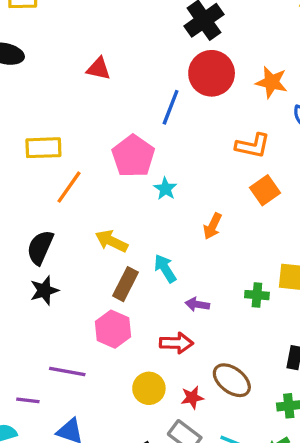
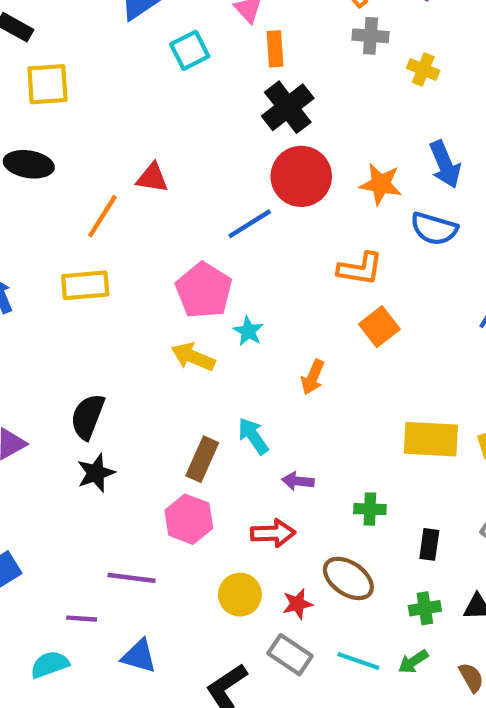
blue line: (171, 107) -> (250, 224), turned 40
orange line: (69, 187) -> (102, 216), moved
yellow arrow: (111, 241) -> (193, 357), moved
green cross: (257, 295) -> (370, 509), moved

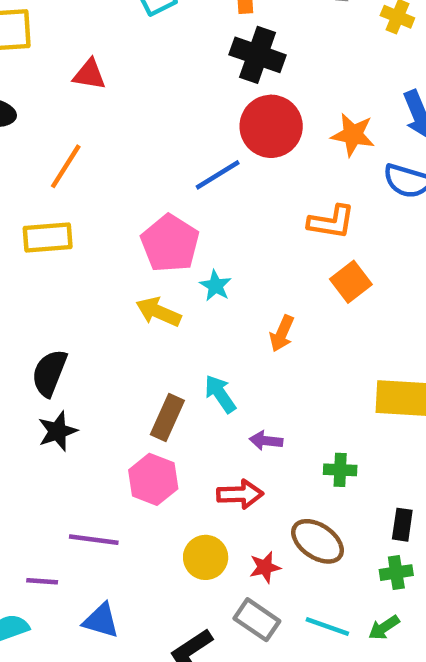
black cross: (288, 107) -> (258, 55), turned -33
red triangle: (152, 178) -> (89, 74), moved
black rectangle: (429, 544) -> (402, 525), moved

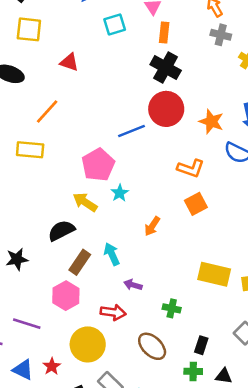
black semicircle: (49, 373) -> (61, 231), moved, turned 32
yellow circle: (206, 557) -> (88, 344), size x1.4
red star: (265, 567) -> (52, 366), moved, turned -30

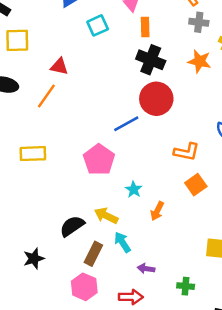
orange line: (47, 111) -> (46, 96), moved
orange star: (211, 122) -> (200, 61), moved
cyan star: (120, 193) -> (134, 189), moved
yellow arrow: (85, 202) -> (106, 216), moved

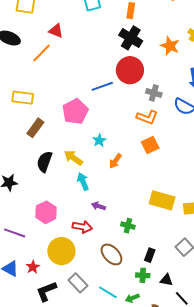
gray cross: (199, 22) -> (154, 93), moved
black semicircle: (72, 226) -> (44, 162), turned -45
brown rectangle: (93, 254) -> (35, 128), moved

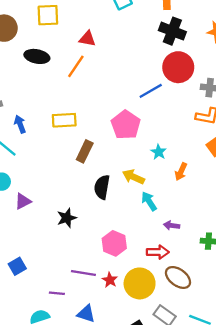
brown ellipse: (111, 254) -> (178, 277), moved
red star: (33, 267) -> (110, 280), moved

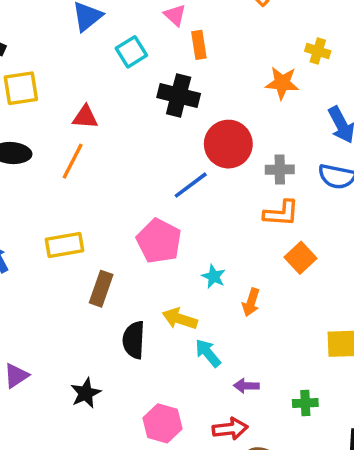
black cross: (172, 31) -> (179, 95), moved

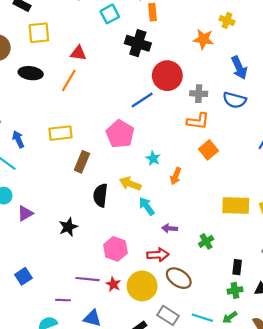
green cross: (305, 403) -> (206, 241), turned -32

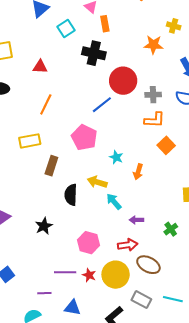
orange line: (69, 81) -> (46, 104), moved

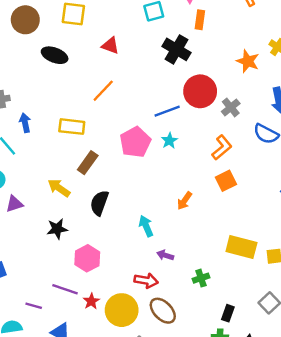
gray cross: (153, 95) -> (231, 107), moved, turned 35
orange L-shape: (154, 120) -> (222, 148), turned -60
cyan star: (116, 157) -> (169, 141), moved
yellow arrow: (97, 182) -> (59, 188), moved
pink hexagon: (88, 243) -> (87, 258), moved

